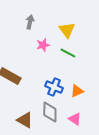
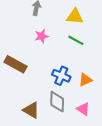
yellow triangle: (67, 30) -> (75, 16), turned -48
pink star: (43, 45) -> (42, 36), moved

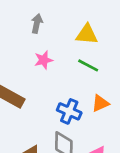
orange triangle: (85, 80) -> (100, 103), moved

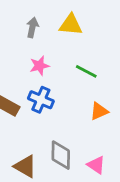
yellow triangle: (87, 34) -> (71, 25), moved
blue cross: (69, 111) -> (41, 100), moved

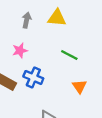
pink star: (39, 66) -> (20, 50), moved
orange triangle: (99, 111) -> (79, 86), turned -40

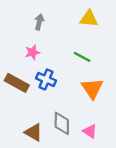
yellow triangle: (57, 18) -> (89, 19), moved
orange triangle: (79, 86) -> (92, 88), size x1.5

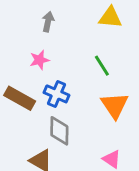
green line: (82, 57) -> (102, 66), turned 30
gray diamond: (62, 123) -> (59, 131), moved

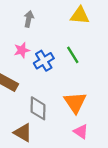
blue cross: (56, 94) -> (44, 61), moved, turned 36
orange triangle: (115, 105) -> (75, 102), moved

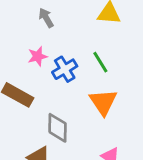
gray arrow: (29, 19) -> (46, 18), turned -42
orange triangle: (75, 102) -> (103, 102), moved

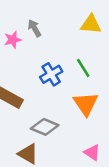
pink star: (38, 56) -> (13, 40), moved
gray diamond: (58, 128) -> (45, 127), turned -68

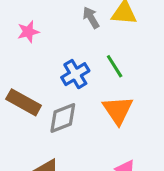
gray arrow: (34, 28) -> (91, 18), moved
gray diamond: (45, 127) -> (63, 118), moved, turned -44

